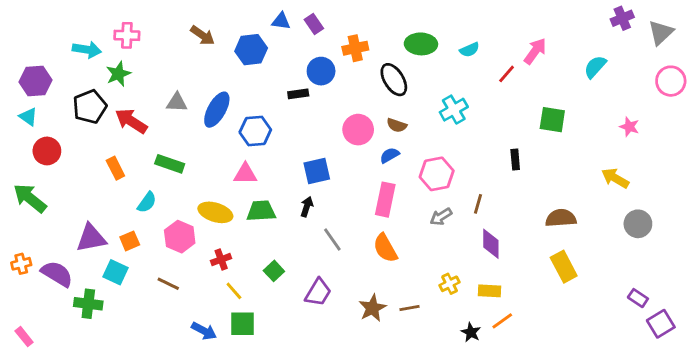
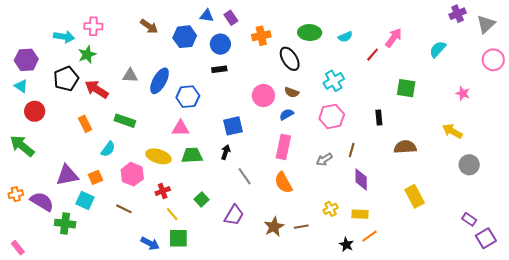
blue circle: (321, 71) -> (220, 44), moved
pink hexagon: (437, 174) -> (332, 116), moved
brown semicircle: (561, 218) -> (405, 147), moved

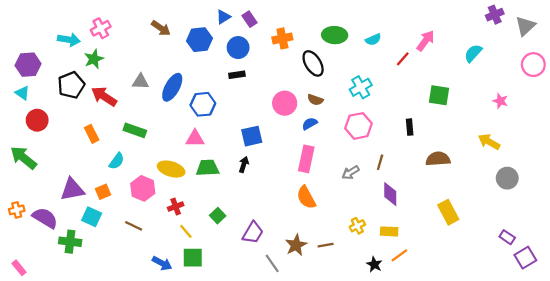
blue triangle: (207, 16) -> (223, 17), turned -40
pink cross: (93, 26) -> (101, 28), turned -30
gray line: (245, 176) -> (272, 263), moved

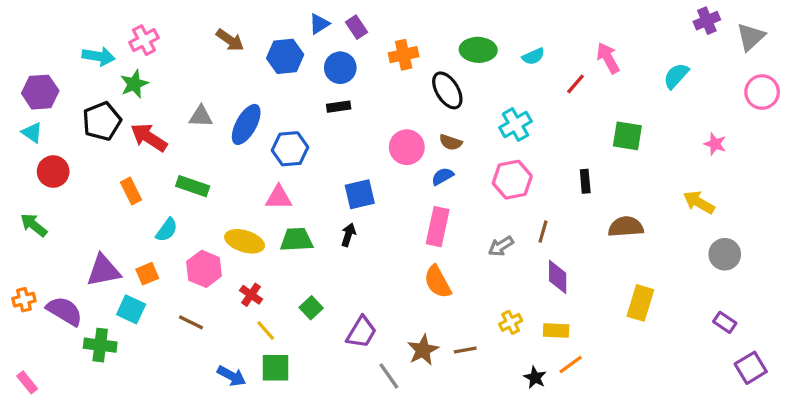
pink arrow: (425, 41) -> (608, 58), turned -65
green arrow: (23, 158) -> (34, 225), size x0.7
red cross: (176, 207) -> (251, 295), turned -35
yellow rectangle: (448, 212) -> (640, 303), turned 45
purple rectangle: (507, 237) -> (725, 322), moved

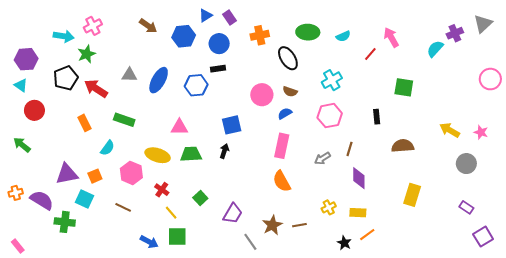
purple cross: (707, 21) -> (455, 33), moved
pink circle: (762, 92) -> (490, 79), moved
pink star: (715, 144) -> (481, 132), moved
blue hexagon: (290, 149) -> (196, 85), moved

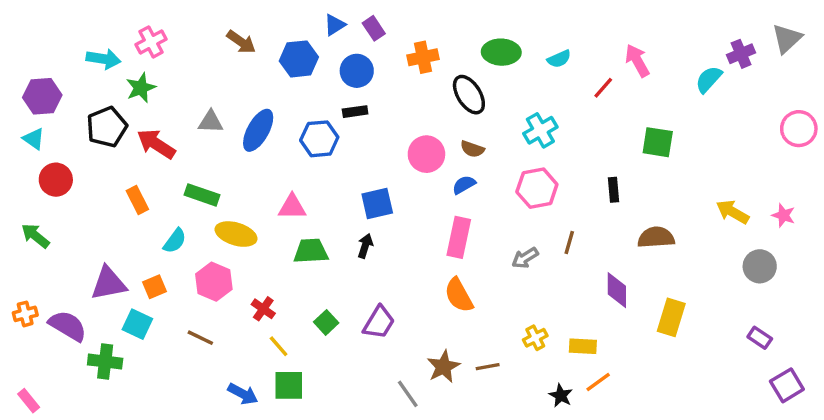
yellow ellipse: (158, 155) -> (236, 234), moved
purple diamond: (359, 178) -> (617, 290), moved
purple trapezoid: (233, 214) -> (379, 322), moved

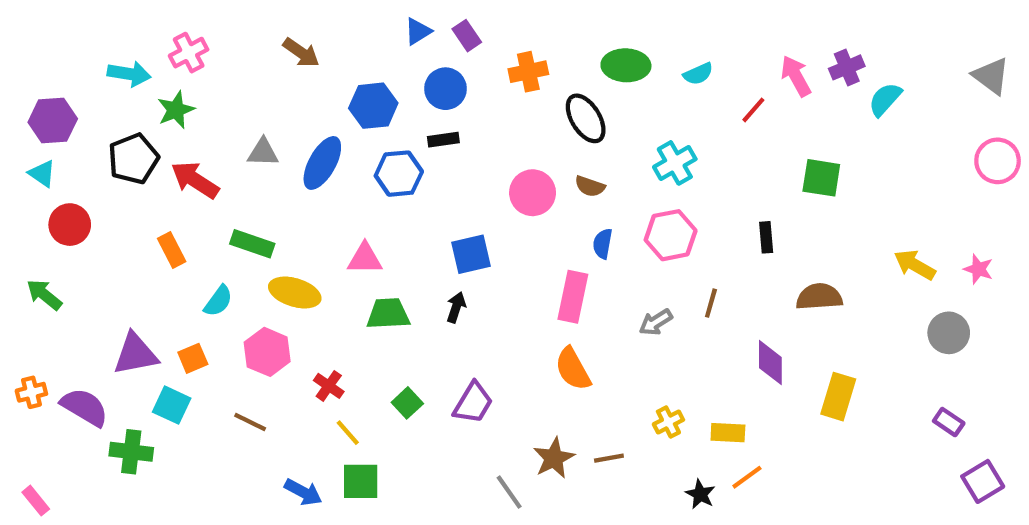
gray triangle: (787, 39) -> (991, 76), moved, turned -40
purple cross: (741, 54) -> (847, 67), moved
blue hexagon: (299, 59) -> (373, 106), moved
blue semicircle: (464, 185) -> (603, 244), moved, turned -50

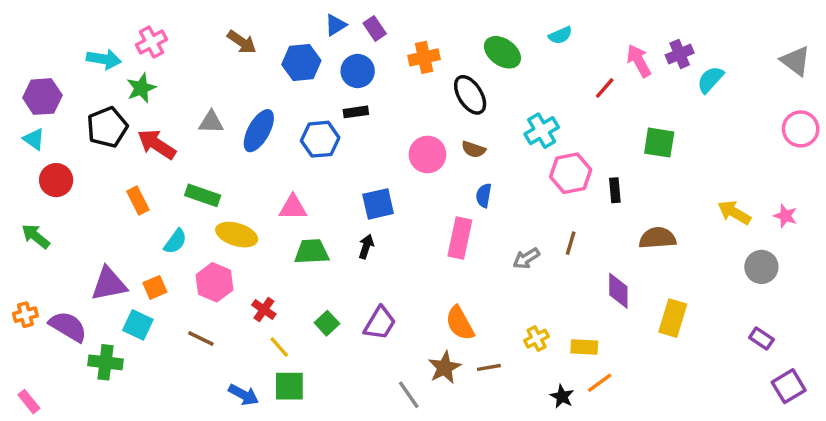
green ellipse: (626, 65) -> (502, 52), turned 33
cyan semicircle: (698, 74) -> (560, 35), moved
blue hexagon: (373, 106) -> (301, 62), moved
pink hexagon: (671, 235) -> (571, 173), moved
orange semicircle: (573, 369) -> (460, 323), moved

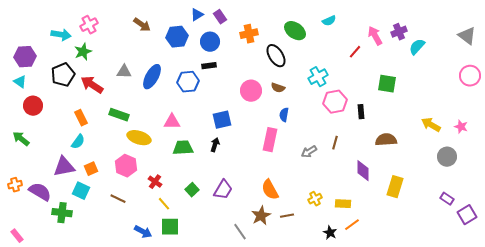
cyan semicircle: (175, 241) -> (78, 142), moved
purple square: (789, 386) -> (467, 215), moved

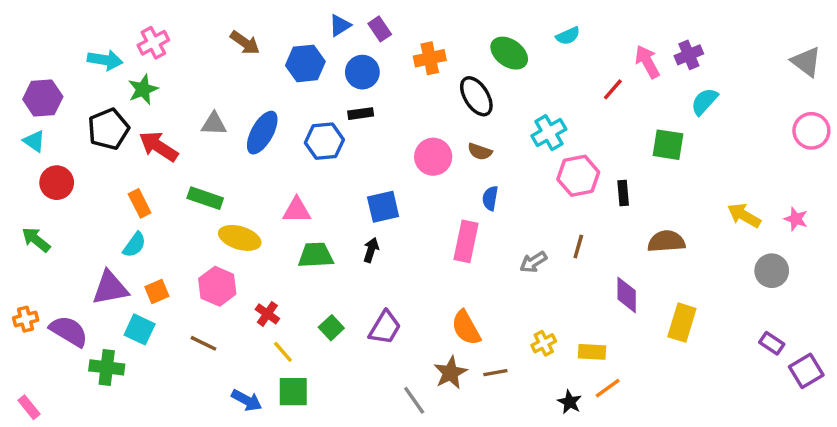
cyan semicircle: (417, 47) -> (704, 101), moved

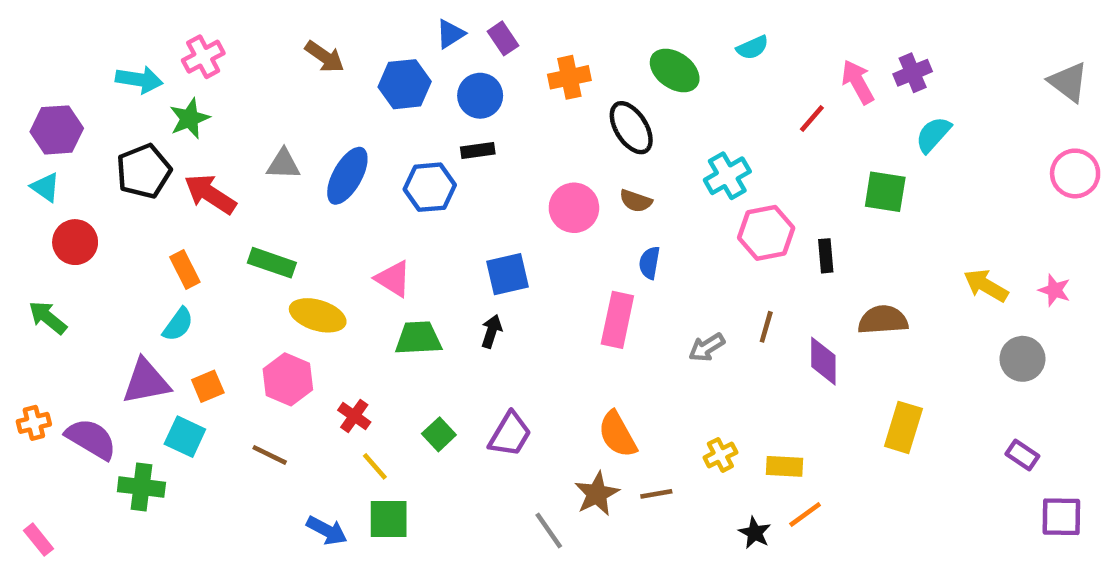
pink triangle: (297, 210) -> (393, 279), turned 32
purple diamond: (627, 295) -> (823, 361), moved
purple square: (806, 371) -> (1061, 517), moved, turned 32

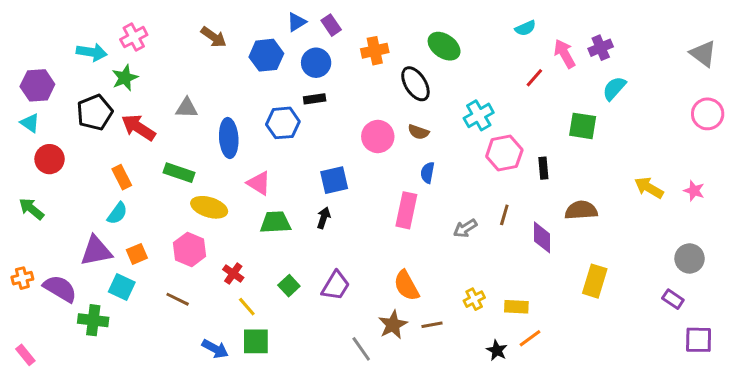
cyan semicircle: (752, 48) -> (525, 28), moved
blue ellipse: (347, 176) -> (229, 138), moved, turned -33
gray circle: (1022, 359) -> (690, 258), moved

